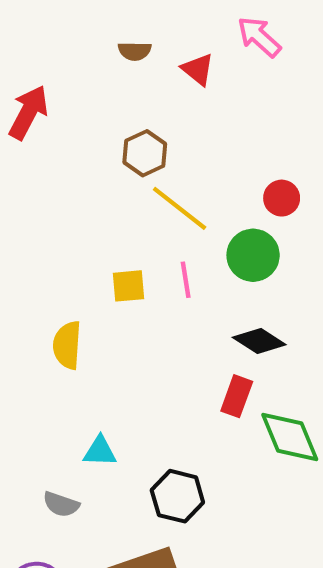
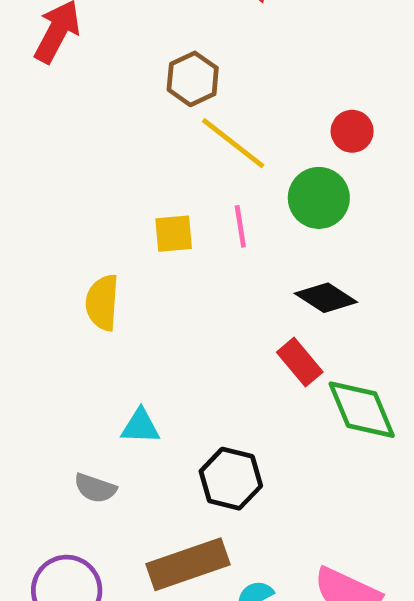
red rectangle: (237, 396) -> (300, 362), turned -60

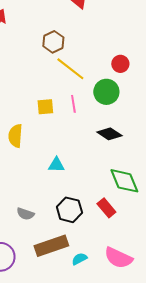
red rectangle: (300, 362) -> (106, 208), moved
cyan triangle: (140, 426) -> (56, 165), moved
gray semicircle: (95, 488) -> (25, 214), moved

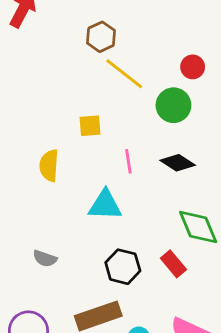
pink line: (73, 104) -> (128, 161), moved
cyan triangle: (56, 165) -> (105, 205), size x1.5
gray semicircle: (25, 214) -> (45, 258), moved

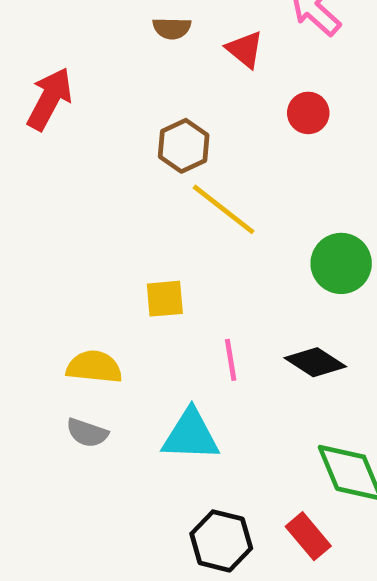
red circle: (193, 67) -> (308, 113), moved
green circle: (173, 105) -> (341, 263), moved
yellow semicircle: (49, 165) -> (94, 367), turned 92
gray semicircle: (45, 258) -> (87, 433), moved

